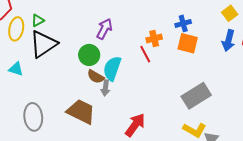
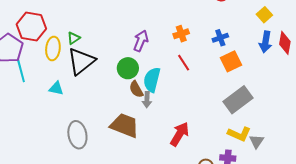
blue cross: (183, 23) -> (220, 38), moved
orange cross: (154, 39) -> (181, 34), moved
orange square: (188, 43) -> (231, 61), moved, turned -35
brown semicircle: (96, 77) -> (136, 89), turned 36

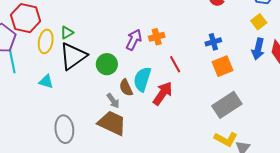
orange cross: (181, 34) -> (157, 37), moved
green circle: (128, 68) -> (107, 64), moved
gray arrow: (147, 100) -> (113, 101), moved, turned -42
red arrow: (180, 134) -> (163, 93), moved

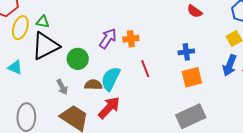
green triangle: (67, 33) -> (43, 22), turned 32
brown semicircle: (126, 88) -> (93, 85), turned 108
red arrow: (163, 93) -> (109, 108), moved
gray arrow: (113, 101) -> (62, 87), moved

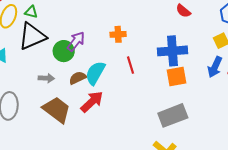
purple arrow: (108, 38) -> (76, 41), moved
blue cross: (186, 52) -> (172, 51), size x1.8
brown semicircle: (93, 85) -> (78, 78), turned -30
gray arrow: (62, 87) -> (46, 78), turned -63

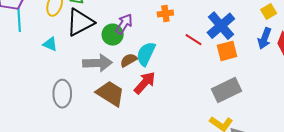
blue cross: (172, 51) -> (221, 26), turned -32
red line: (131, 65) -> (193, 40), moved, turned -36
gray arrow: (46, 78) -> (97, 63), size x1.8

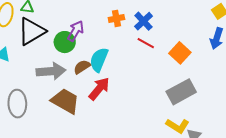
blue cross: (221, 26) -> (143, 21), moved, size x0.7
orange square: (227, 51) -> (180, 53), turned -30

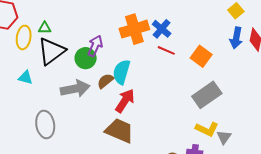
orange cross: (116, 18) -> (134, 29), size x1.8
brown trapezoid: (65, 101) -> (119, 131), moved

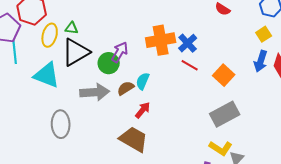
cyan semicircle: (121, 72) -> (143, 81), size x0.7
cyan triangle: (25, 78) -> (47, 75), size x1.8
red arrow: (125, 101) -> (143, 110), size x0.7

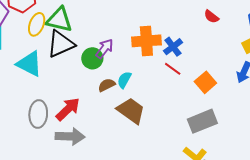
green triangle: (72, 28) -> (59, 20), size x2.0
gray arrow: (95, 92) -> (70, 136), moved
red arrow: (143, 110) -> (68, 109), moved, size x1.5
brown trapezoid: (134, 139) -> (131, 111), moved

